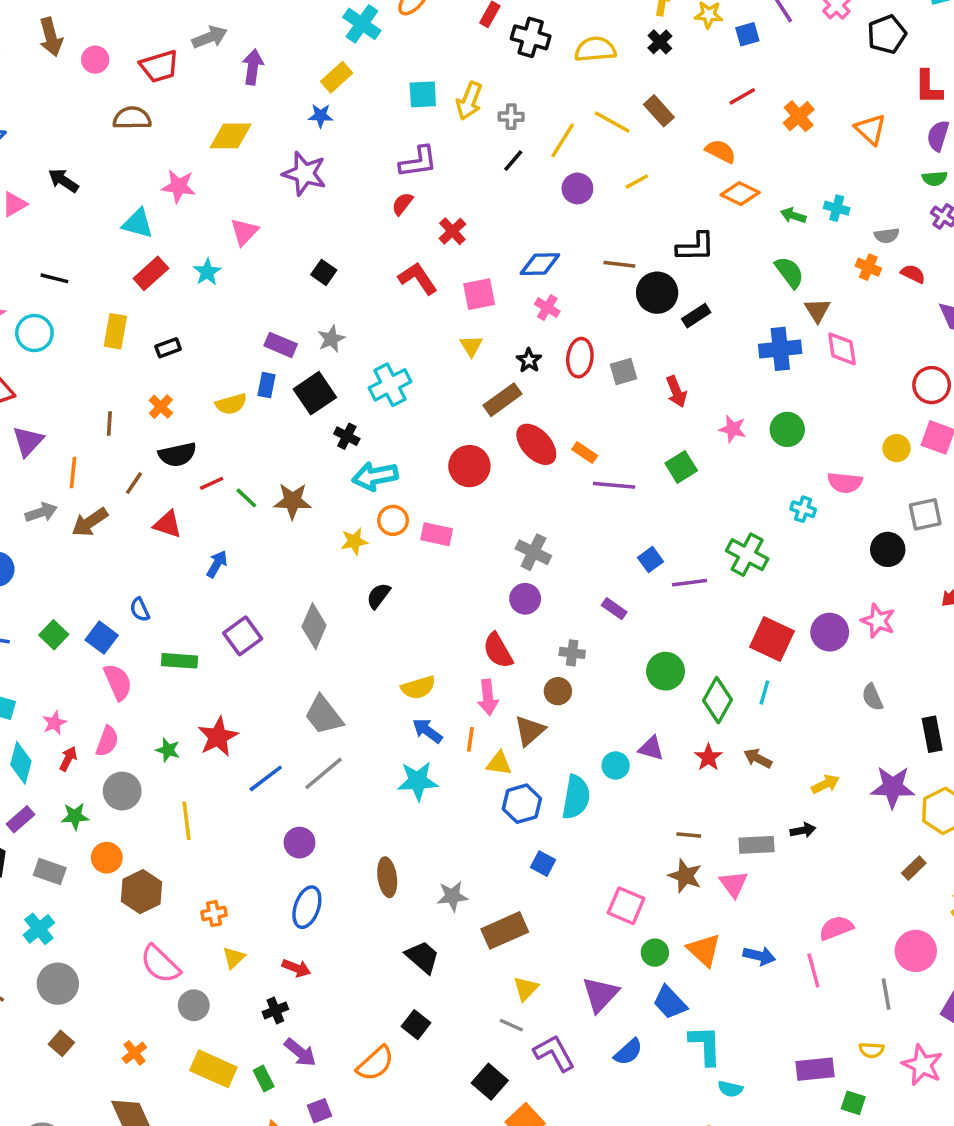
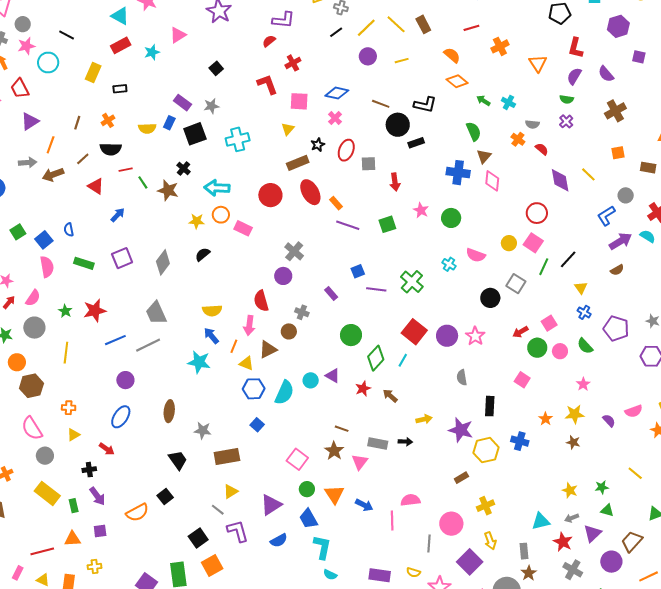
black cross: (347, 436) -> (184, 168), moved
gray square: (925, 514) -> (516, 284), turned 30

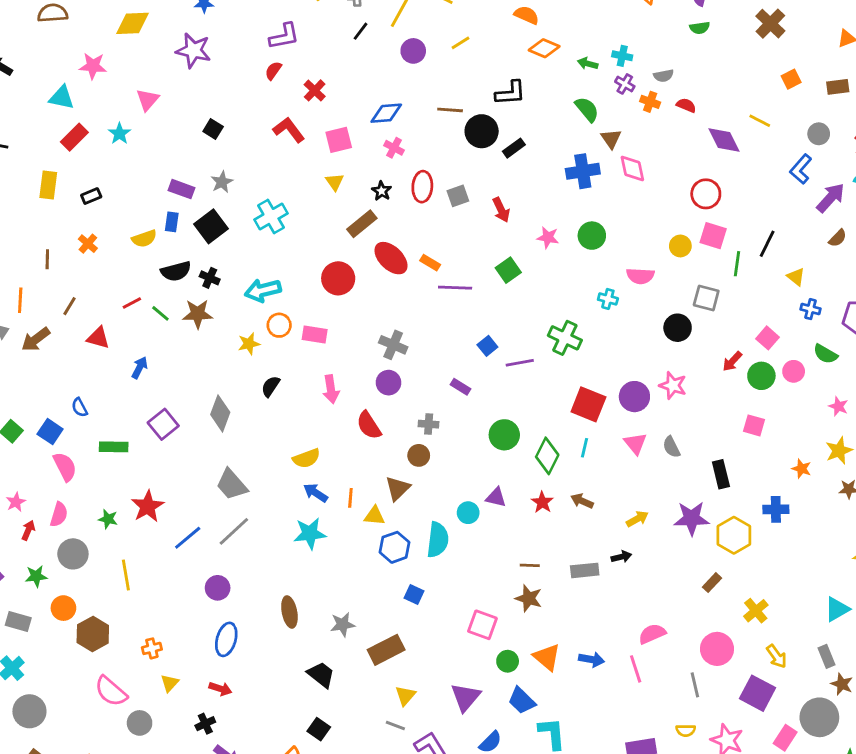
purple cross: (566, 121) -> (625, 84), moved
black semicircle: (111, 149) -> (176, 271), moved
pink arrow: (249, 325) -> (331, 389), moved
pink triangle: (360, 462) -> (635, 444), moved

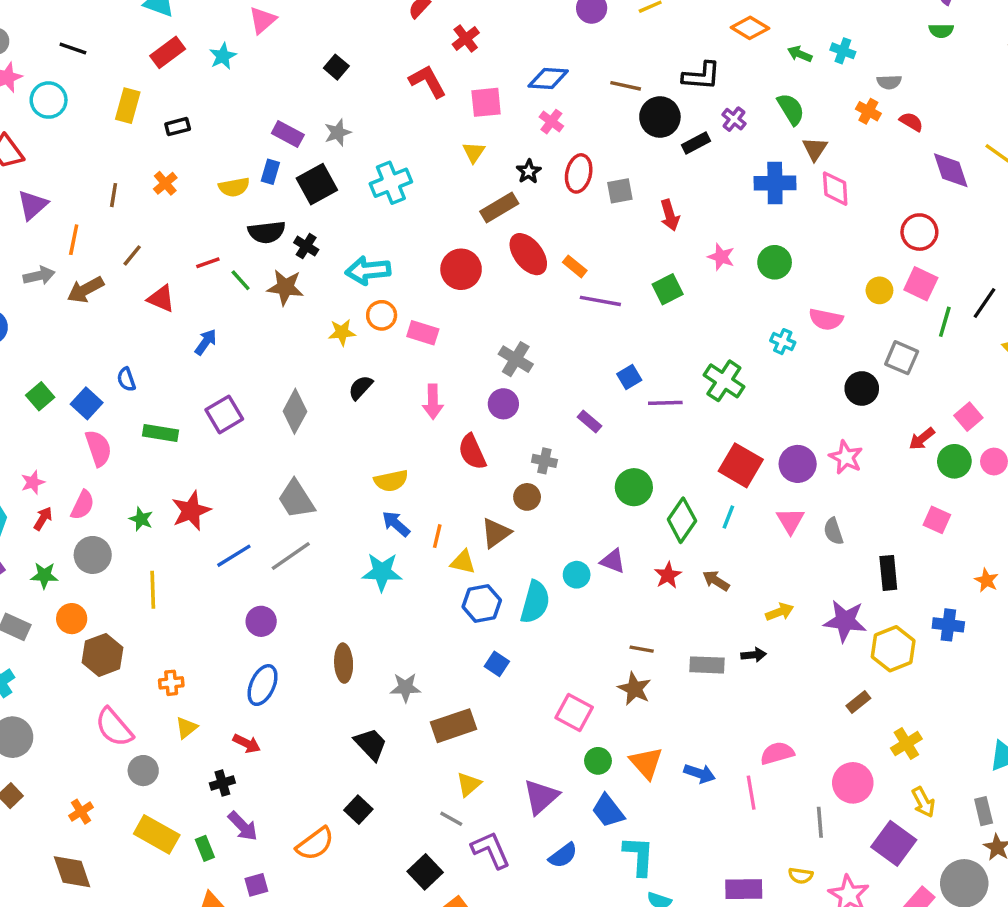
purple cross: (625, 84) -> (734, 119), moved

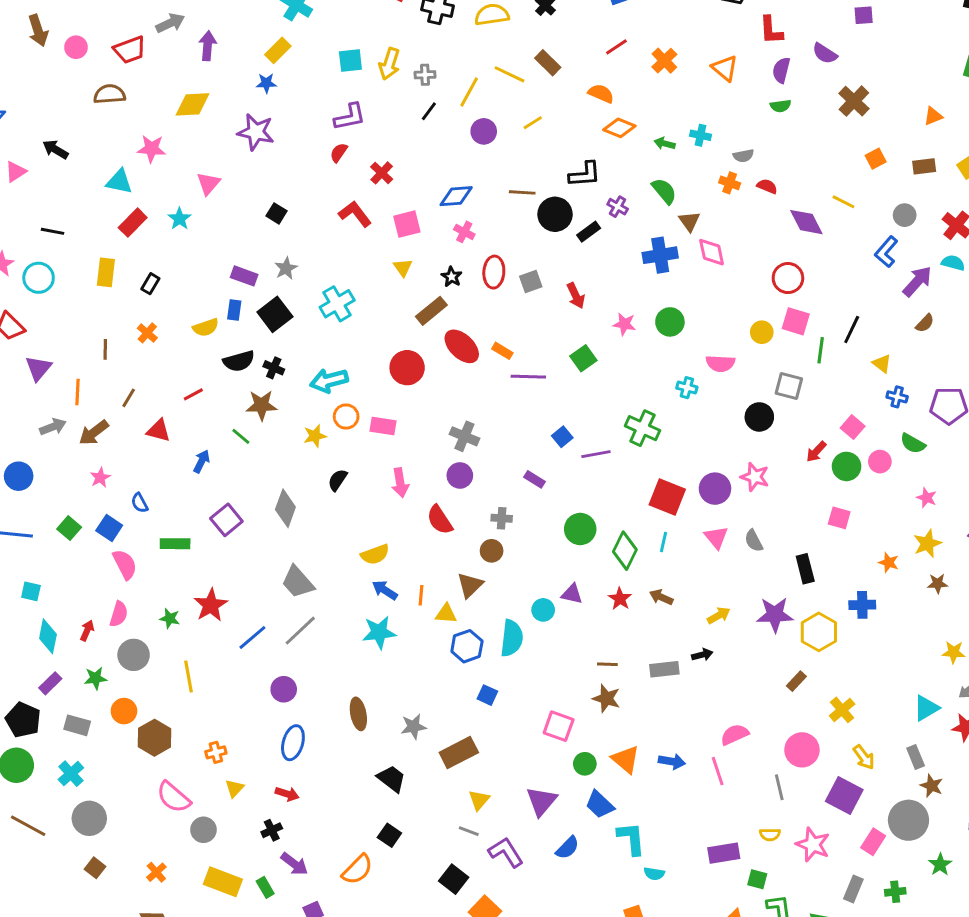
black rectangle: (178, 127) -> (150, 284), turned -36
green line: (241, 280) -> (241, 436), moved
pink star: (33, 482) -> (100, 478), moved

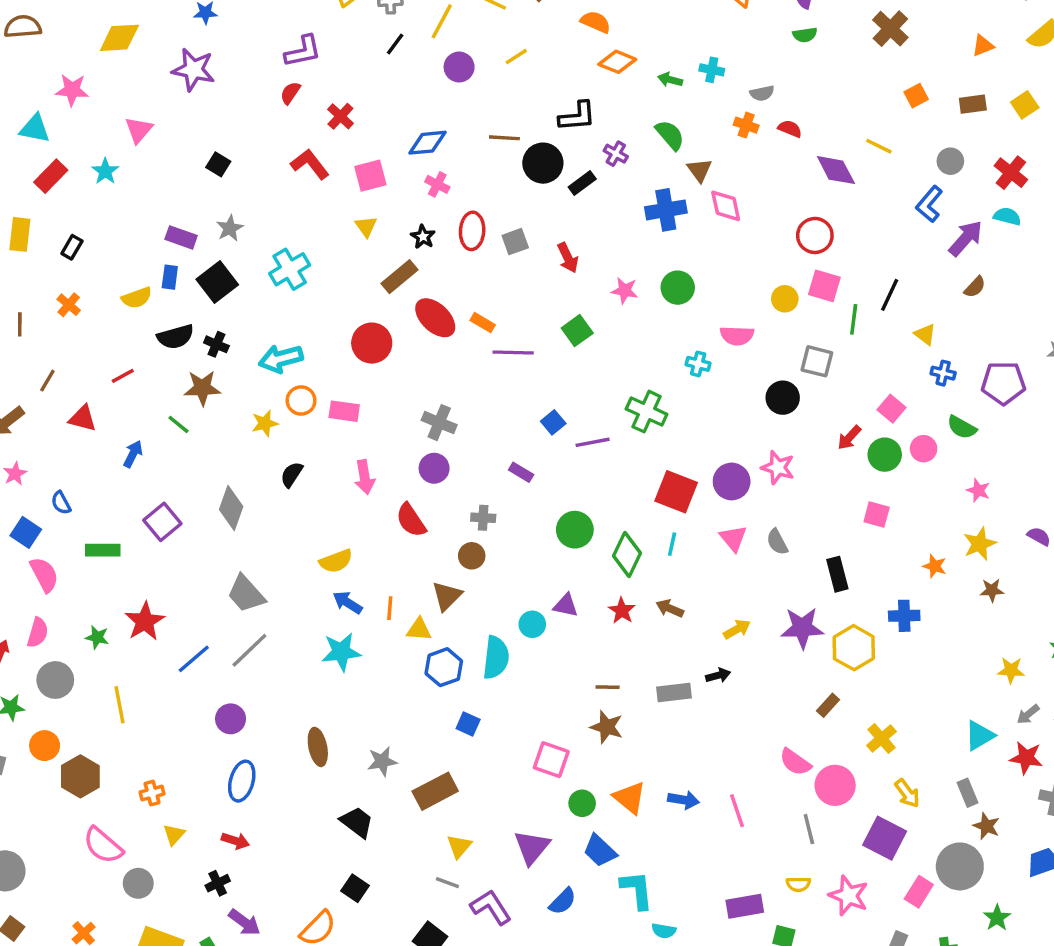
pink semicircle: (735, 735) -> (795, 762), moved, turned -120

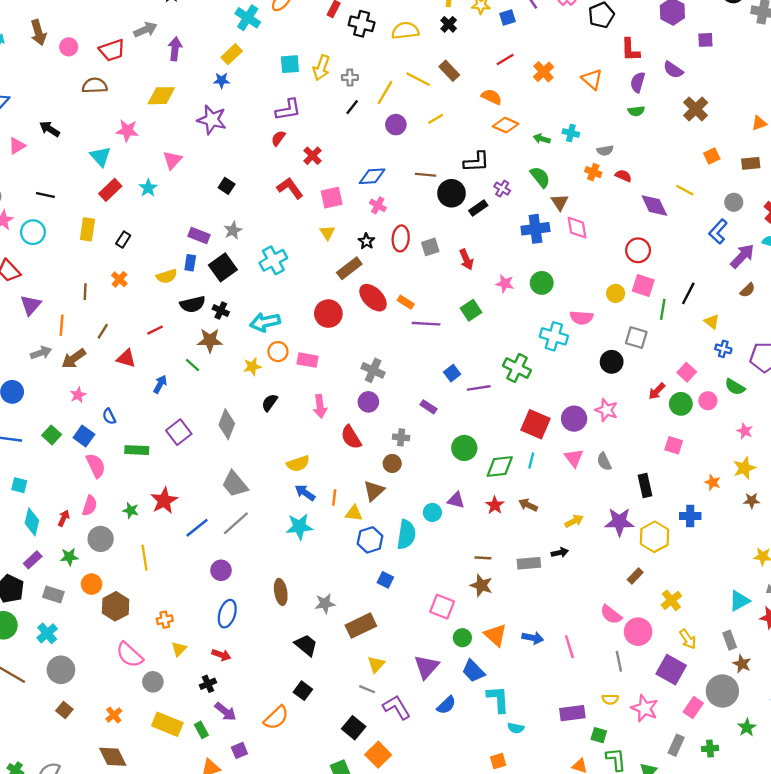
cyan triangle: (35, 128) -> (100, 156), turned 35
cyan cross: (698, 364) -> (554, 336), size x1.6
green diamond: (627, 555) -> (500, 467), turned 56

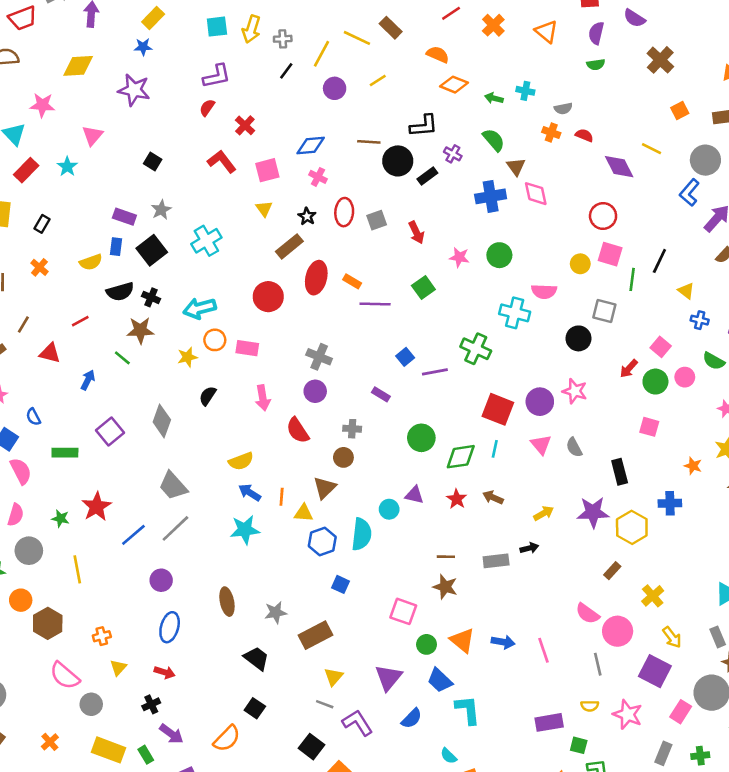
gray circle: (734, 202) -> (705, 160), size x1.5
red ellipse: (373, 298) -> (316, 278), turned 60
cyan semicircle: (516, 728) -> (449, 756), moved, turned 35

